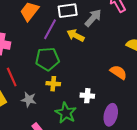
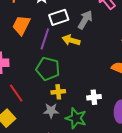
green pentagon: (47, 59) -> (48, 69), turned 30
gray star: (29, 100) -> (51, 111), moved

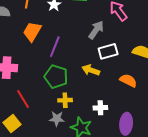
white rectangle: (59, 17) -> (108, 51), moved
yellow arrow: (71, 40) -> (91, 70), moved

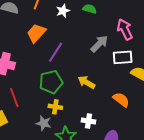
white rectangle: (108, 51) -> (123, 57), moved
green pentagon: (56, 77) -> (51, 82), turned 30

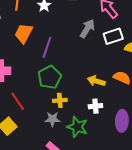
yellow arrow: (86, 82) -> (96, 81), moved

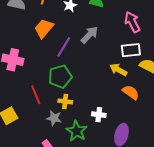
gray arrow: (87, 29) -> (89, 35), moved
yellow arrow: (96, 81) -> (118, 70), moved
red line: (18, 101) -> (36, 95), moved

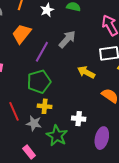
yellow arrow: (118, 70) -> (86, 72), moved
red line: (36, 95) -> (14, 111), moved

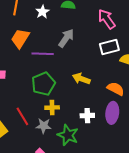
purple line: (42, 52) -> (43, 54), turned 70
yellow arrow: (86, 72) -> (81, 79), moved
purple ellipse: (102, 138) -> (112, 113), moved

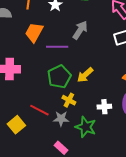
yellow arrow: (81, 79) -> (85, 75), moved, turned -60
yellow cross: (52, 108) -> (69, 100), turned 32
red line: (22, 116) -> (39, 110), turned -30

